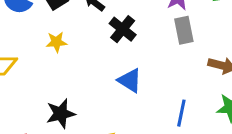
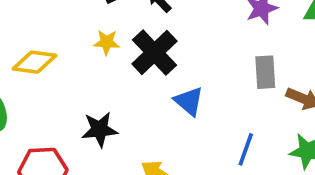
black cross: (123, 29) -> (154, 52), moved, size x1.4
gray rectangle: (184, 30) -> (265, 72), moved

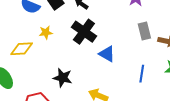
yellow star: (107, 42) -> (46, 33), moved
black star: (100, 129) -> (63, 78), turned 30

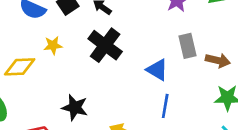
blue triangle: (107, 54) -> (157, 70), moved
blue line: (142, 74) -> (165, 106), moved

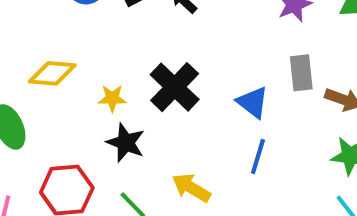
yellow star: (53, 45) -> (112, 98), moved
black cross: (105, 45) -> (175, 87), moved

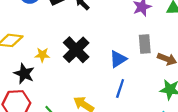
blue triangle: (253, 102) -> (118, 59), turned 48
black star: (126, 143) -> (24, 74), moved

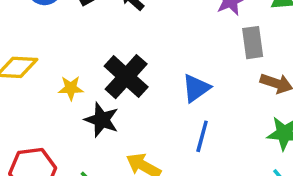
gray rectangle: (145, 44) -> (253, 43), moved
black star: (24, 74) -> (102, 120), moved

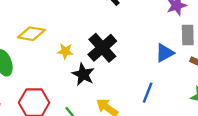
blue triangle: (196, 88) -> (165, 53), moved

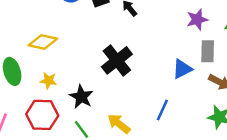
yellow star: (65, 51) -> (48, 81), moved
black star: (83, 74) -> (81, 97), moved

